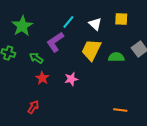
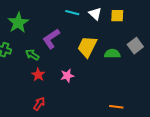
cyan line: (68, 22) -> (72, 13), moved, turned 64
white triangle: (95, 24) -> (95, 14), moved
red arrow: (33, 107) -> (39, 104), moved

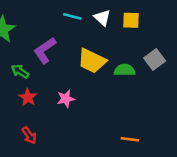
yellow trapezoid: (87, 47) -> (92, 61), turned -90
red arrow: (39, 104) -> (29, 135), turned 112

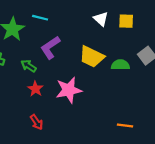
cyan line: (72, 16) -> (40, 18), moved
pink star: (66, 99) -> (69, 90), size x1.6

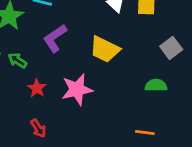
green semicircle: (120, 65) -> (156, 85), moved
green arrow: (29, 66) -> (17, 60), moved

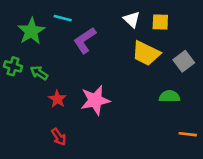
purple L-shape: (55, 38) -> (85, 40), moved
yellow trapezoid: (105, 49) -> (146, 53), moved
orange line: (145, 132) -> (188, 134), moved

